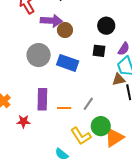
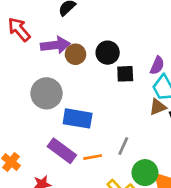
black circle: (106, 26) -> (108, 53), moved
blue rectangle: (68, 63) -> (78, 118), moved
purple rectangle: (42, 99) -> (62, 151), turned -45

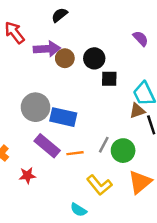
purple semicircle: (157, 65) -> (141, 38), moved, turned -70
gray circle: (46, 93) -> (36, 107), moved
green circle: (145, 173) -> (123, 151), moved

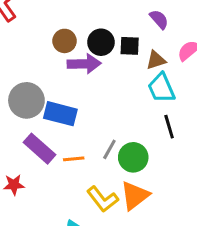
purple arrow: (47, 49) -> (84, 64), moved
black square: (109, 79) -> (130, 46), moved
brown triangle: (137, 111) -> (156, 60), moved
orange triangle: (140, 182) -> (135, 196), moved

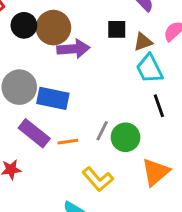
brown circle: (65, 41) -> (53, 28), size x1.5
black circle: (101, 42) -> (24, 25), moved
orange triangle: (135, 196) -> (156, 172), moved

